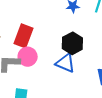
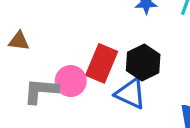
red rectangle: (24, 36) -> (102, 63), moved

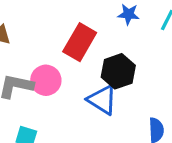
red rectangle: (102, 63) -> (80, 42), moved

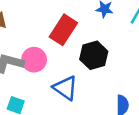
blue triangle: (102, 100) -> (65, 88), moved

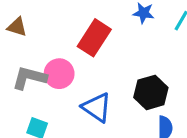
black hexagon: (94, 55) -> (151, 92), moved

